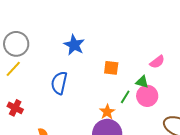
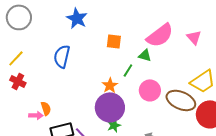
pink semicircle: (157, 62) -> (160, 35), size x1.8
yellow line: (13, 69) -> (16, 58), moved
pink circle: (147, 96) -> (150, 90), moved

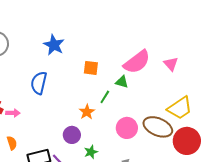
pink circle: (150, 90) -> (127, 128), moved
purple circle: (110, 107) -> (72, 135), moved, size x0.6
orange semicircle: (46, 108) -> (12, 143), moved
pink arrow: (36, 115) -> (13, 113), moved

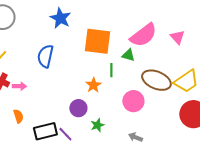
orange square: (91, 68) -> (97, 41), size x1.8
green line: (105, 97) -> (111, 70), turned -32
brown ellipse: (158, 127) -> (156, 80), moved

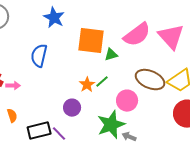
pink triangle: (177, 37) -> (171, 37), size x1.8
green triangle: (128, 55) -> (111, 55), moved, turned -32
green line: (111, 70) -> (102, 82), moved, turned 48
green star: (97, 125) -> (111, 125), moved, size x2.0

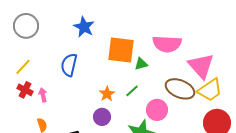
pink semicircle: (137, 35) -> (167, 44), turned 40
pink triangle: (171, 37) -> (201, 66), moved
orange star: (87, 85) -> (107, 94), moved
pink arrow: (13, 86) -> (43, 95), turned -104

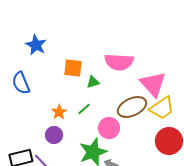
orange square: (121, 50) -> (73, 68), size x0.7
blue semicircle: (69, 65) -> (21, 83), turned -35
brown ellipse: (180, 89) -> (132, 107), turned -48

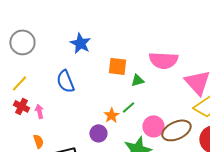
brown ellipse: (132, 107) -> (176, 130), moved
orange star: (59, 112) -> (111, 115), moved

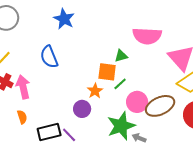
orange square: (117, 66) -> (107, 72), moved
green line: (128, 107) -> (120, 84), moved
pink arrow: (39, 111) -> (23, 87), size x1.6

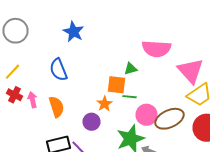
green line: (120, 84) -> (130, 97), turned 48
pink arrow: (23, 87) -> (32, 100), size x0.7
orange semicircle: (22, 117) -> (56, 107), moved, size x1.5

